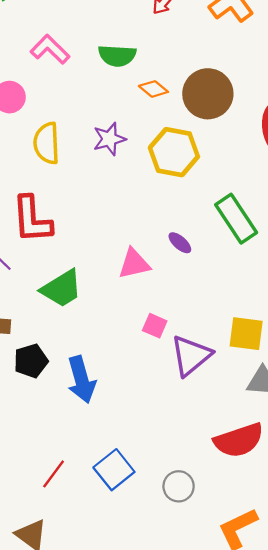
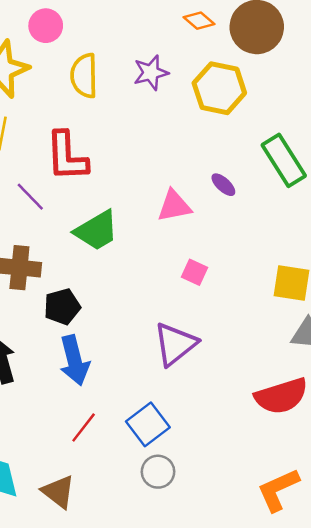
purple triangle: (191, 356) -> (175, 344), moved
blue arrow: (81, 380) -> (74, 360), moved
gray circle: (179, 486) -> (158, 472), moved

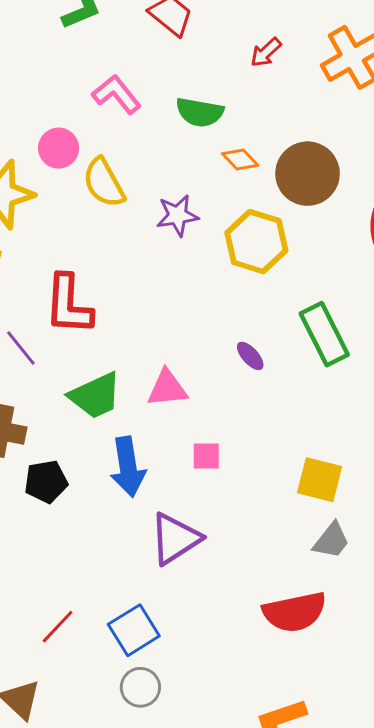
yellow semicircle: (84, 76) -> (104, 183), moved, turned -33
pink triangle: (174, 206) -> (167, 388), moved
pink square: (195, 272) -> (206, 456), turned -30
blue arrow: (74, 360) -> (128, 467), moved

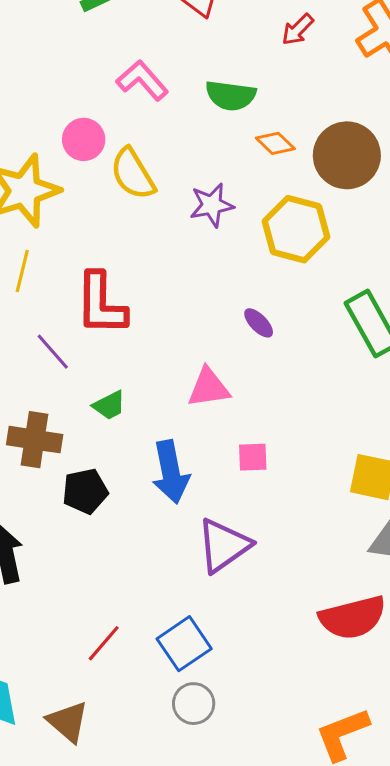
purple ellipse: (250, 356) -> (259, 323), moved
green trapezoid: (95, 396) -> (109, 405), moved, size x0.6

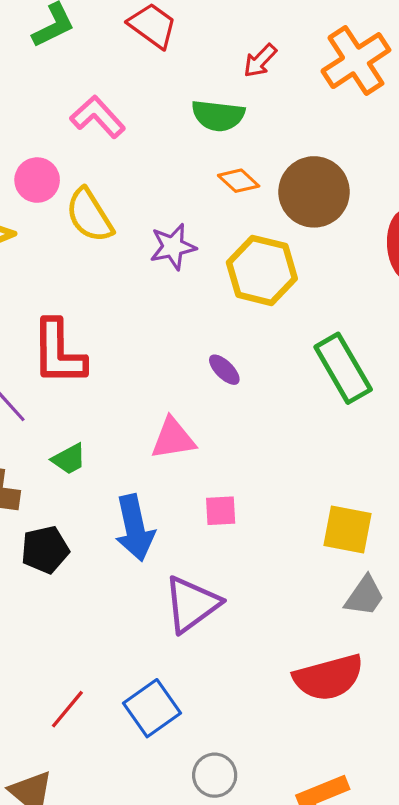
green semicircle: (231, 96) -> (218, 116), moved
gray circle: (194, 704) -> (215, 775), moved

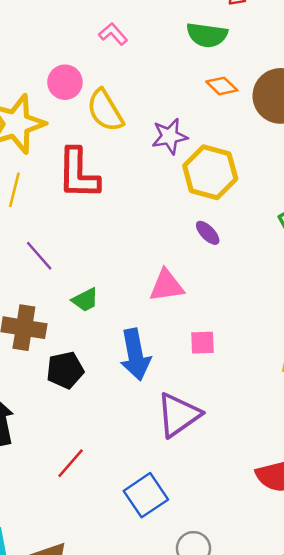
pink L-shape: (98, 117) -> (113, 34), size x0.7
yellow hexagon: (262, 270) -> (210, 172), moved
red L-shape: (58, 352) -> (78, 174), moved
red line: (67, 709) -> (71, 463), moved

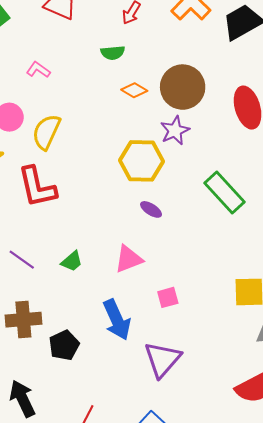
green semicircle: (207, 35) -> (113, 53), size x0.7
yellow semicircle: (105, 110) -> (46, 132), turned 69
purple star: (170, 136) -> (175, 131), moved
green trapezoid: (85, 300) -> (72, 261), moved

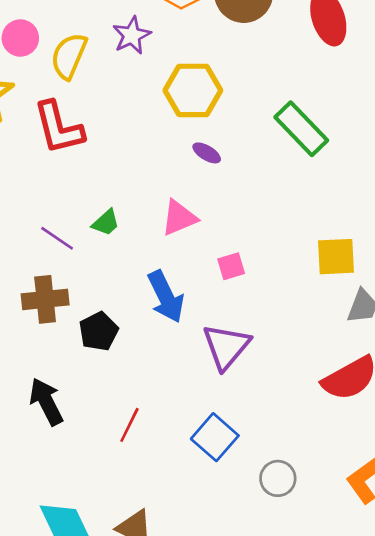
purple star: (175, 131) -> (132, 35), moved
purple line: (22, 260) -> (57, 238), moved

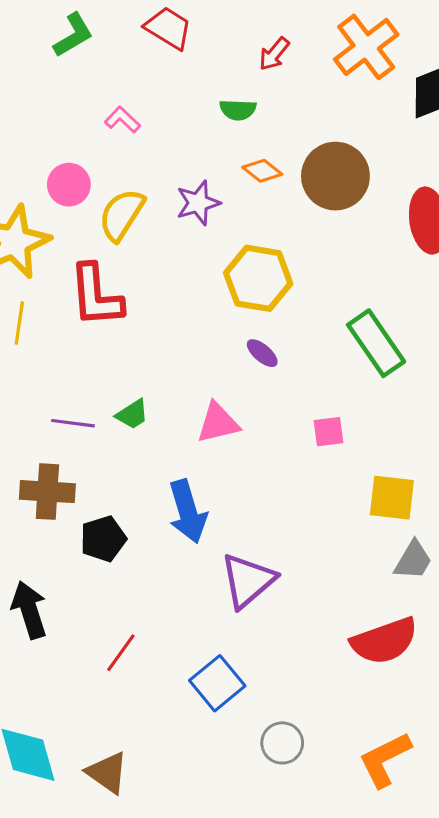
purple line: (57, 238) -> (73, 423), turned -36
pink square: (231, 266) -> (329, 432), moved

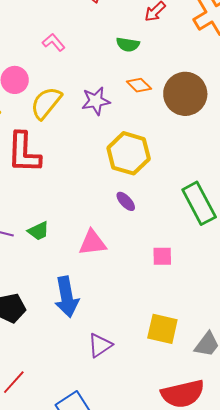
yellow square: (392, 498) -> (162, 329), moved
purple triangle: (248, 581) -> (100, 345), size x0.7

